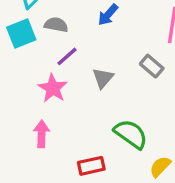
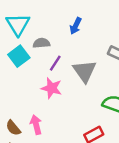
gray triangle: (103, 78) -> (85, 71), size x1.5
pink arrow: (42, 134) -> (36, 125), moved

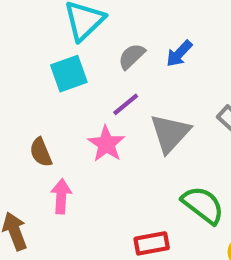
gray semicircle: (41, 43) -> (132, 56), moved, turned -56
brown semicircle: (13, 128) -> (41, 152), moved

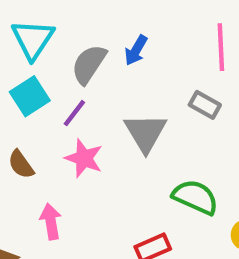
gray semicircle: (132, 56) -> (89, 64), size x1.4
purple line: (126, 104) -> (74, 113), moved
brown semicircle: (41, 152) -> (21, 164), moved

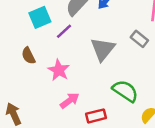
pink star: (84, 158) -> (59, 70), moved
pink arrow: (51, 221) -> (70, 101), moved, turned 54

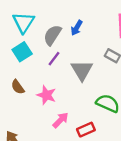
purple line: (64, 31) -> (54, 59), moved

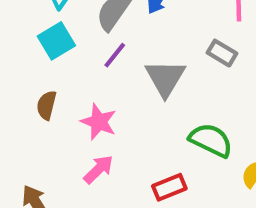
brown semicircle: (18, 87) -> (46, 105), turned 48
pink arrow: (61, 120) -> (98, 169), moved

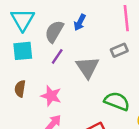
cyan square: (56, 41) -> (23, 51), turned 30
gray rectangle: (222, 53) -> (119, 50), turned -49

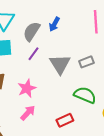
gray rectangle: (119, 50) -> (86, 62), moved
pink star: (51, 96) -> (27, 88), turned 30

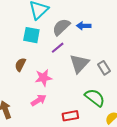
blue arrow: (54, 24) -> (84, 26), turned 48
gray rectangle: (86, 62) -> (104, 68), turned 64

